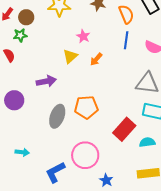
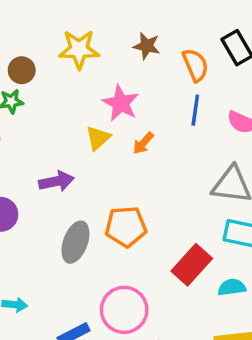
pink star: (83, 36) -> (121, 103), size x1.5

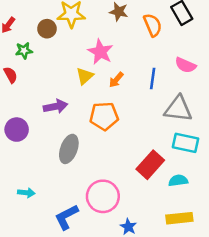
brown circle: (22, 70) -> (47, 29), moved
blue line: (195, 110) -> (153, 78), moved
orange pentagon: (126, 226) -> (104, 116), moved

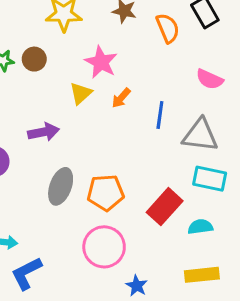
brown circle: (47, 29) -> (34, 59), moved
blue line: (153, 78) -> (160, 115), moved
orange pentagon: (104, 116) -> (106, 193), moved
blue L-shape: (66, 217) -> (26, 273), moved

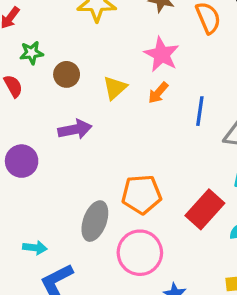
brown circle: (34, 59) -> (67, 74), moved
pink star: (101, 62) -> (162, 54), moved
gray ellipse: (61, 186) -> (95, 221), moved

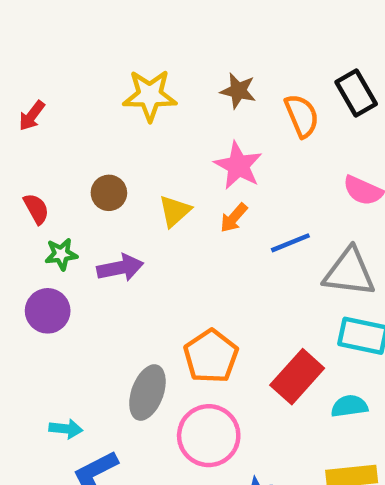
green star: (32, 53) -> (61, 254), moved
blue line: (200, 111) -> (290, 243), turned 60
orange pentagon: (142, 194) -> (211, 356), turned -30

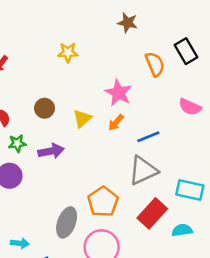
brown star: (238, 91) -> (128, 23), moved
yellow star: (150, 95) -> (68, 52), size x0.7
gray triangle: (349, 272) -> (143, 171), moved, turned -32

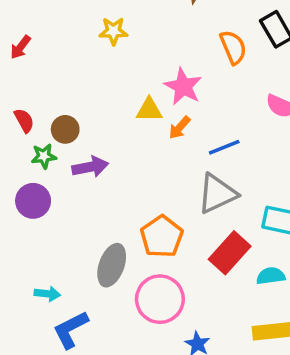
brown circle: (45, 108) -> (65, 129), moved
yellow triangle: (82, 119) -> (149, 110), moved, turned 42

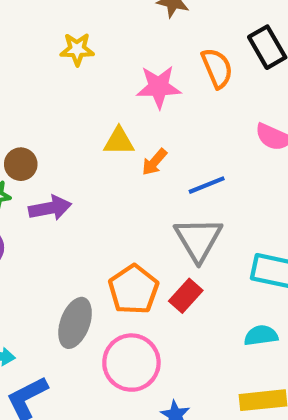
pink star: (183, 86) -> (159, 87), moved, turned -30
gray triangle: (217, 194) -> (198, 239), turned -36
red rectangle: (230, 253) -> (186, 296), moved, size x0.7

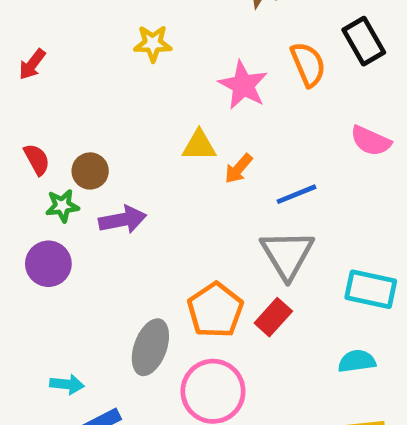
pink star: (159, 87) -> (243, 85), turned 30

